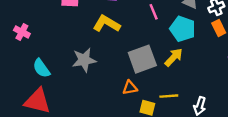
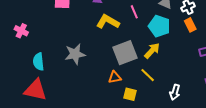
yellow L-shape: (107, 24) -> (108, 22), moved
cyan semicircle: (41, 68) -> (38, 62), turned 30
yellow line: (169, 96) -> (148, 75), moved, turned 49

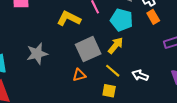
white arrow: (175, 92) -> (140, 75), moved, turned 98
yellow square: (130, 94) -> (109, 91), moved

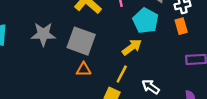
gray square: (88, 49) -> (81, 41), moved, turned 30
yellow line: (113, 71) -> (122, 74), turned 63

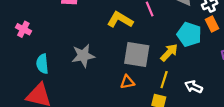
cyan pentagon: (146, 21) -> (189, 34), moved
gray square: (81, 41) -> (137, 55), moved

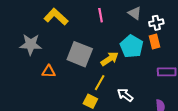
yellow L-shape: (120, 20) -> (56, 17), moved
orange triangle: (127, 82) -> (49, 72), moved

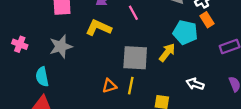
pink line: (101, 15) -> (133, 13), moved
gray star: (31, 44) -> (61, 46), moved
yellow line: (100, 83) -> (131, 86), moved

